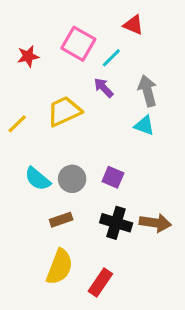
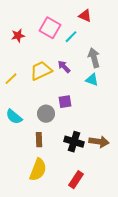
purple arrow: (103, 88) -> (64, 67), moved
purple square: (113, 177) -> (65, 102), moved, turned -32
cyan semicircle: (38, 179) -> (14, 117), moved
brown rectangle: (61, 220) -> (39, 140), turned -72
red rectangle: (100, 283) -> (76, 180), moved

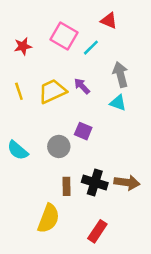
yellow line: (11, 79) -> (19, 91), moved, turned -64
purple square: (65, 102) -> (83, 131), turned 32
brown rectangle: (39, 140) -> (67, 186), moved

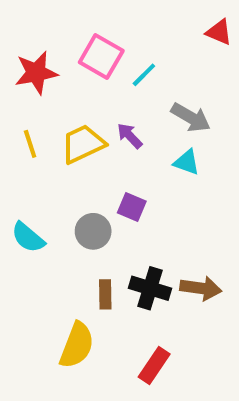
red triangle: (109, 21) -> (219, 32), moved
red star: (23, 46) -> (36, 73), size x1.5
gray arrow: (120, 75) -> (191, 117), turned 135

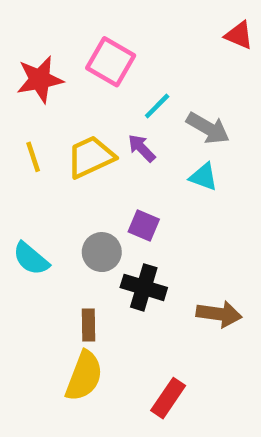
cyan line: (144, 75) -> (157, 106), moved
black cross: (150, 288) -> (144, 287), moved
brown rectangle: (105, 294) -> (88, 325), moved

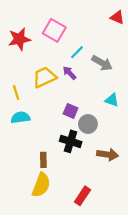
yellow line: (33, 157) -> (16, 92), moved
cyan triangle: (204, 177) -> (112, 100), moved
gray circle: (102, 252) -> (88, 124), moved
cyan semicircle: (31, 259) -> (20, 117), moved, turned 132

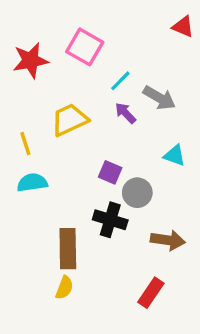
purple arrow: (69, 73) -> (125, 113), moved
brown rectangle: (43, 160) -> (68, 249), size x1.6
yellow semicircle: (41, 185) -> (64, 288), size x0.6
red rectangle: (83, 196) -> (151, 293), moved

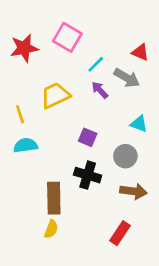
red triangle: (183, 27) -> (140, 52), moved
gray circle: (137, 193) -> (125, 156), moved

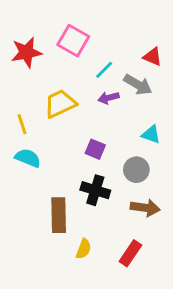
purple arrow: (100, 90) -> (108, 98), turned -60
cyan semicircle: (25, 145) -> (28, 158), turned 30
yellow semicircle: (51, 229) -> (84, 249), moved

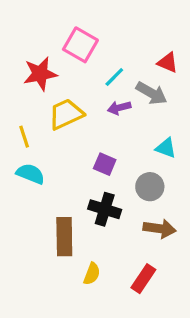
red star: (26, 52) -> (40, 74), moved

